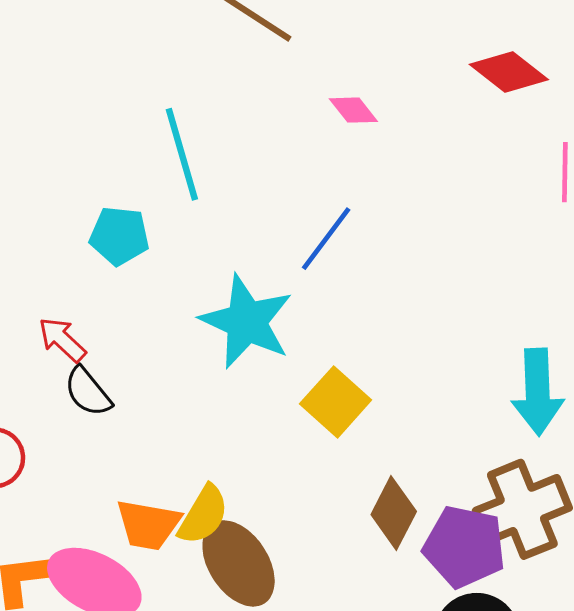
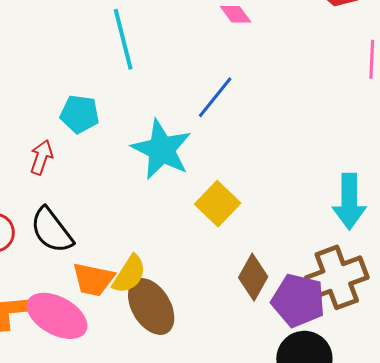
cyan pentagon: (119, 236) -> (80, 114), moved
red arrow: (62, 340) -> (41, 157), turned 64
black semicircle: (88, 392) -> (52, 230), moved, size x1.4

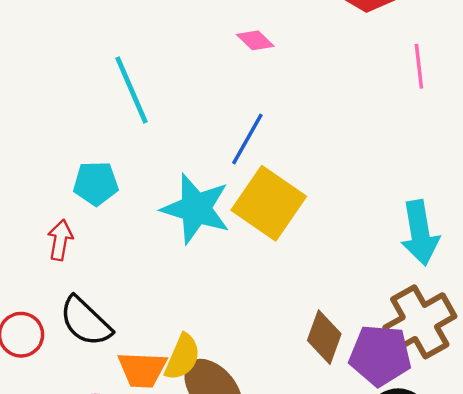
yellow square: (218, 204) -> (269, 203), moved, size x1.4

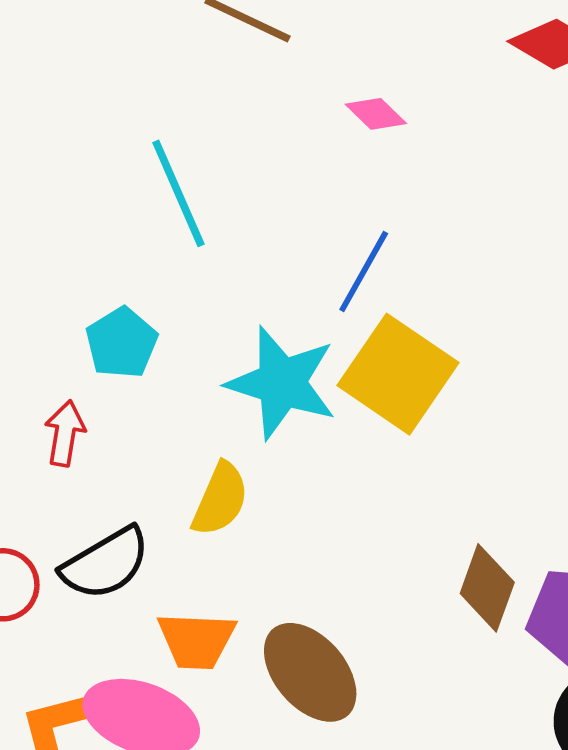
cyan pentagon: (96, 183) -> (122, 343), turned -30
black semicircle: (86, 321) -> (106, 563), turned -74
yellow semicircle: (182, 357) -> (220, 499), moved

